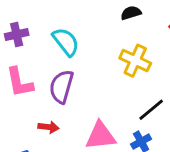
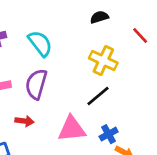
black line: (151, 110) -> (98, 96), moved

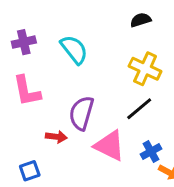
purple semicircle: (36, 84) -> (81, 113), moved
pink triangle: (72, 129) -> (110, 146), turned 32

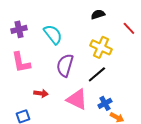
purple semicircle: (81, 113) -> (65, 65), moved

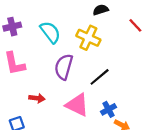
yellow cross: (101, 47) -> (88, 38), moved

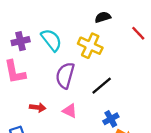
purple cross: (12, 27) -> (21, 41), moved
pink triangle: (77, 105) -> (70, 111), moved, size x0.6

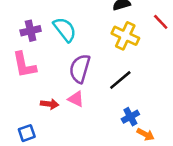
yellow cross: (90, 46) -> (125, 36), moved
pink triangle: (70, 111) -> (76, 99), moved

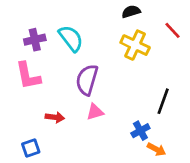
black line: (120, 80) -> (163, 101), moved, turned -30
pink triangle: (76, 99) -> (95, 112), moved, turned -42

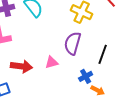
purple semicircle: (87, 80) -> (73, 43), moved
red arrow: (55, 117) -> (21, 66), size x1.5

